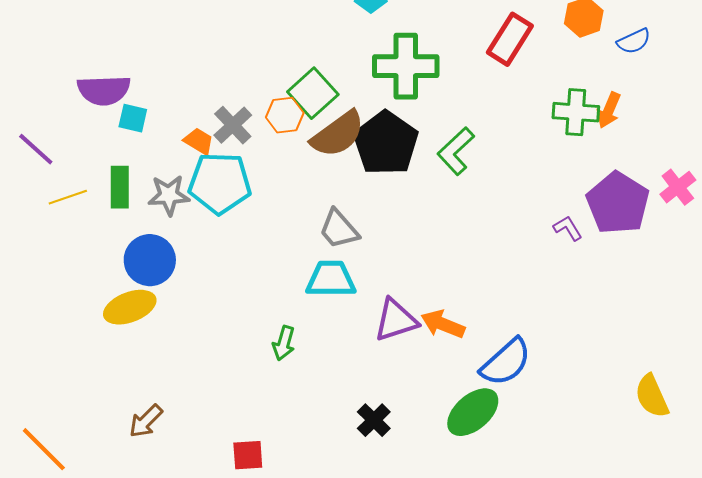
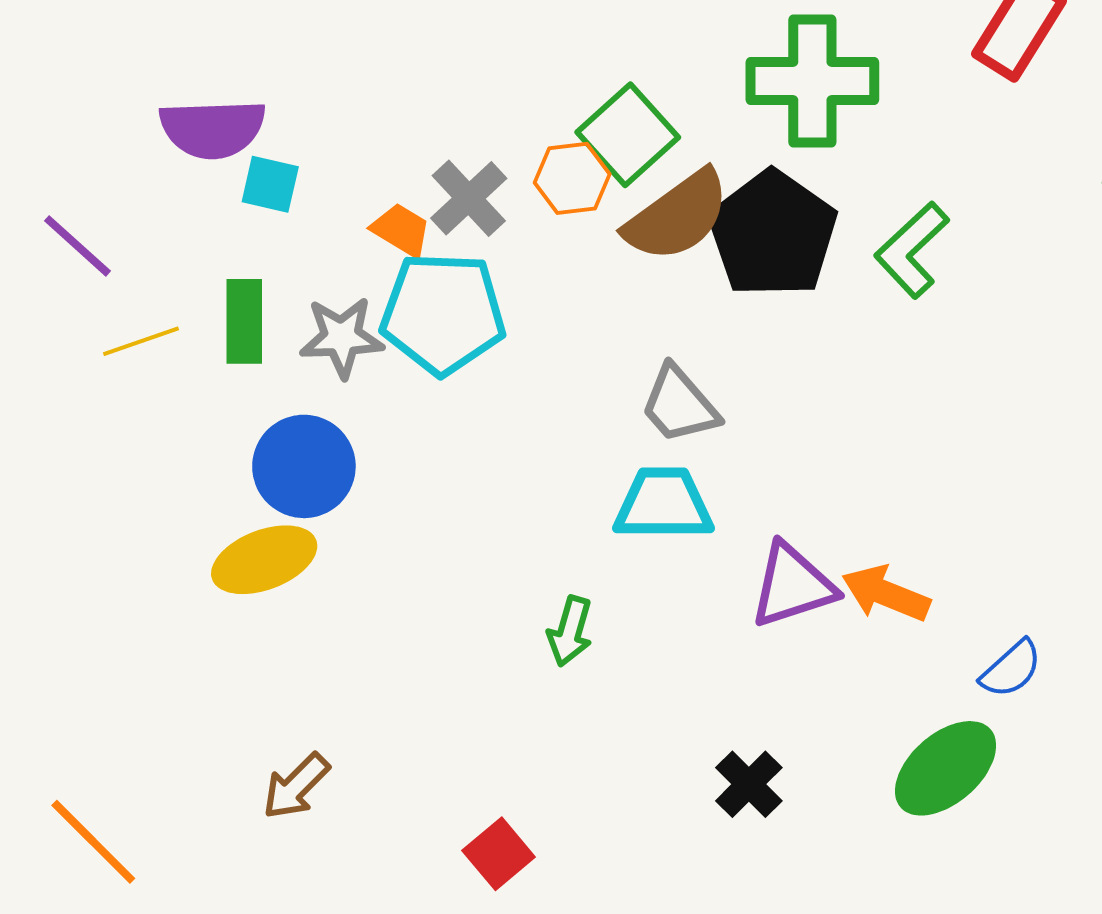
blue semicircle: (506, 362) -> (1011, 669), size x0.6
red square: (248, 455) -> (499, 854), turned -36

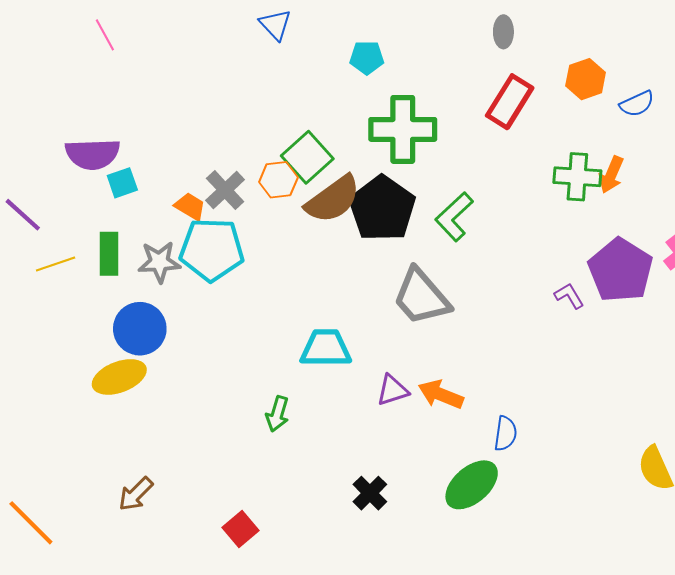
cyan square: (270, 184) -> (122, 183), turned -32
gray trapezoid: (679, 405) -> (421, 297), moved, size x1.4
purple triangle: (793, 586) -> (392, 390), size x0.7
blue semicircle: (1011, 669) -> (505, 433), turned -40

